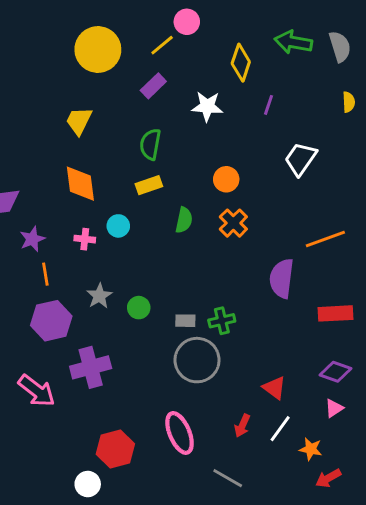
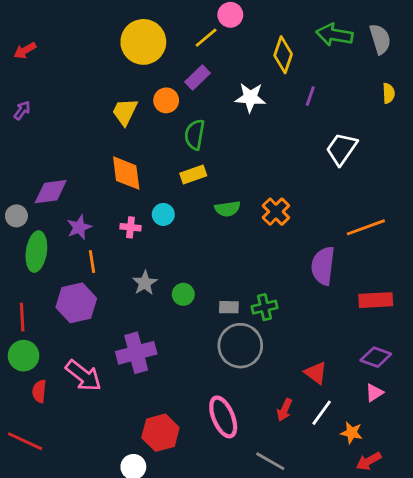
orange circle: (226, 179) -> (166, 100), moved
green semicircle: (184, 220) -> (227, 209), turned 70
purple hexagon: (51, 321) -> (76, 303), moved

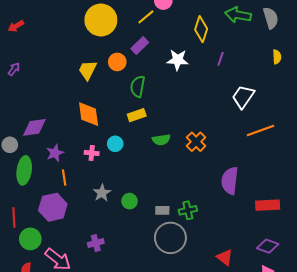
orange line: (366, 227) -> (260, 130), moved
purple cross: (136, 353) -> (96, 243), size x0.6
green circle: (24, 356) -> (30, 239), moved

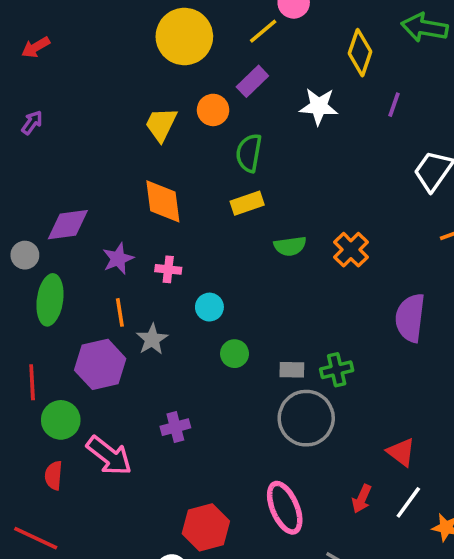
cyan circle: (115, 144) -> (209, 307), moved
purple star: (55, 153) -> (118, 259), moved
gray star: (102, 193) -> (152, 339), moved

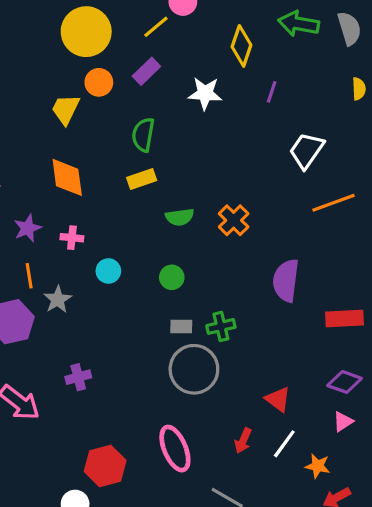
orange circle: (213, 110) -> (99, 82), moved
green circle: (235, 354) -> (172, 277), moved

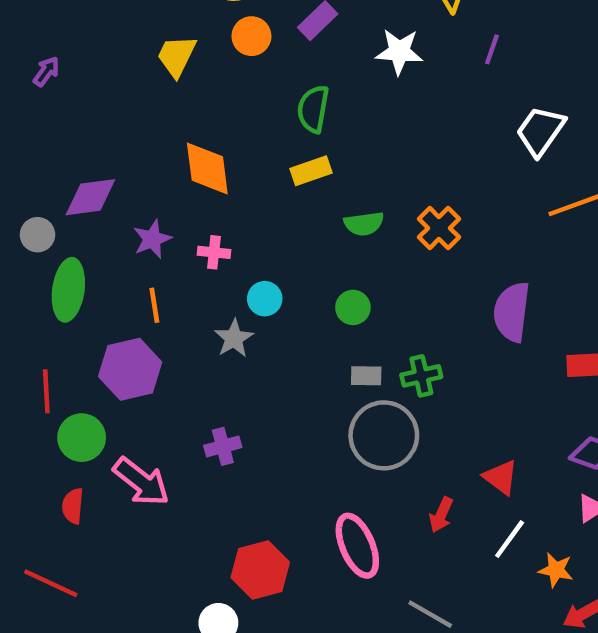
yellow trapezoid: (66, 109) -> (176, 56), moved
gray star: (58, 300) -> (234, 338), moved
red arrow: (243, 441) -> (441, 515), moved

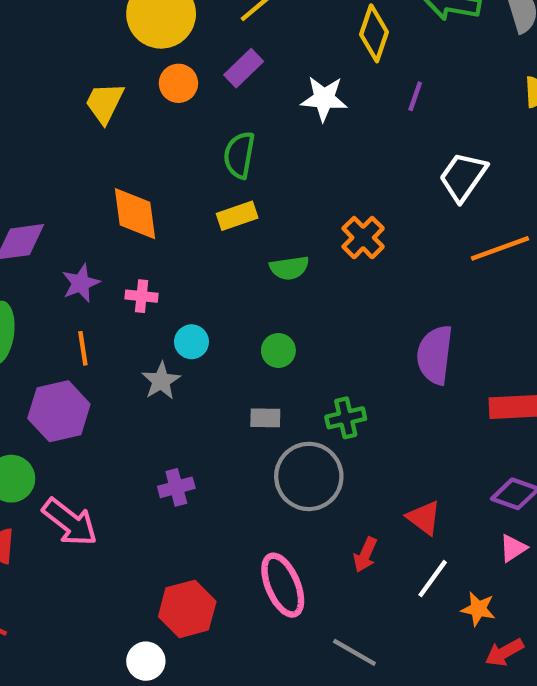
orange cross: (439, 228) -> (363, 238), moved
gray rectangle: (366, 376) -> (265, 418), moved
purple cross: (223, 446) -> (176, 487), moved

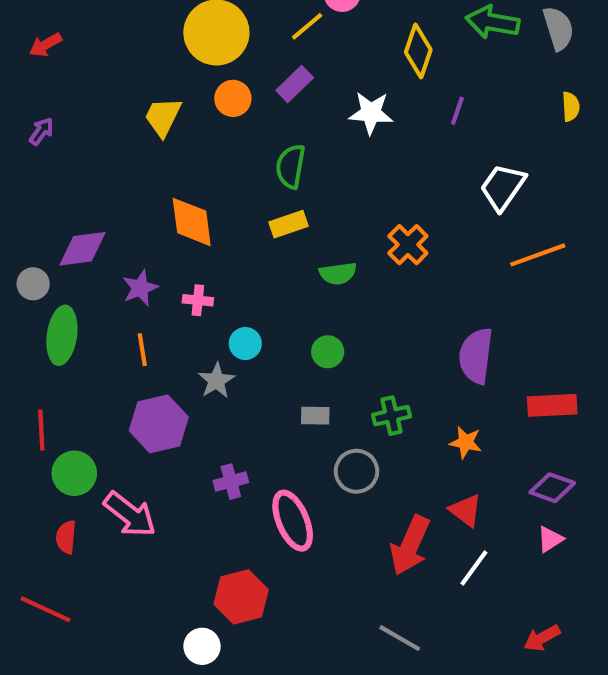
purple hexagon: (59, 411) -> (159, 424), moved
gray circle: (309, 476) -> (356, 471), size x0.7
red arrow: (365, 555) -> (410, 545), size x1.8
pink ellipse: (283, 585) -> (293, 521), moved
orange star: (478, 609) -> (466, 442), moved

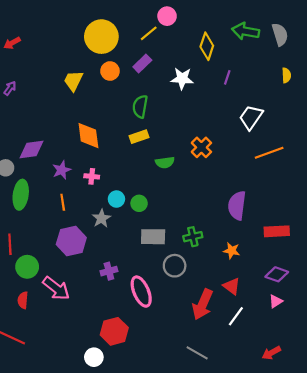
green circle: (328, 352) -> (139, 203), moved
gray rectangle: (315, 416) -> (153, 237), size x1.6

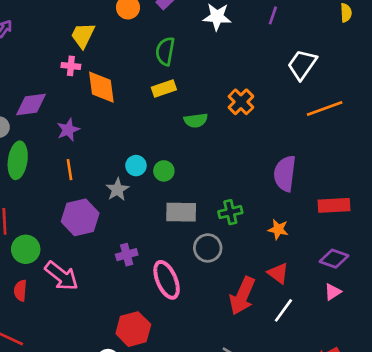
yellow trapezoid: (73, 81) -> (83, 35), moved
pink cross: (92, 176) -> (71, 66), moved

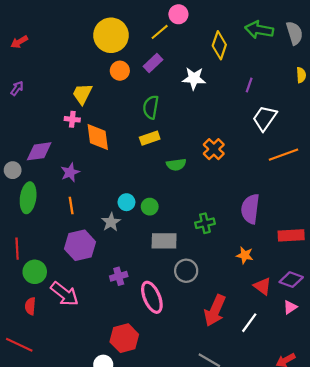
purple line: (273, 15) -> (249, 85), moved
green cross: (230, 212) -> (205, 223), moved
red triangle: (278, 273) -> (262, 286), moved

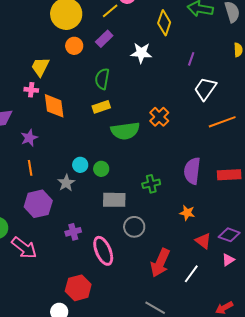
green semicircle: (176, 165) -> (125, 131), size x1.6
red rectangle: (291, 235) -> (229, 175), moved

